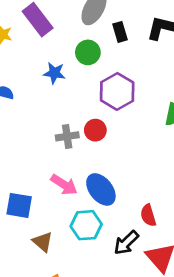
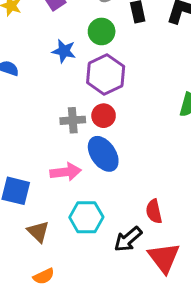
purple hexagon: (117, 91) -> (106, 74), moved
pink arrow: (64, 185) -> (66, 172), turned -44
blue ellipse: (101, 189) -> (103, 154), moved

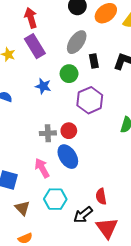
purple hexagon: (106, 74) -> (90, 100), moved
pink arrow: (66, 172) -> (42, 168), turned -114

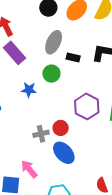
black rectangle: (94, 61) -> (73, 57), turned -56
purple hexagon: (90, 100) -> (87, 106), moved
pink arrow: (42, 168) -> (29, 169), moved

